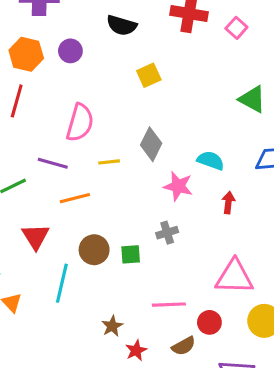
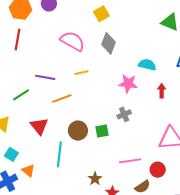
pink semicircle: (80, 123) -> (73, 41), moved, turned -70
gray diamond: (151, 144) -> (108, 43), moved

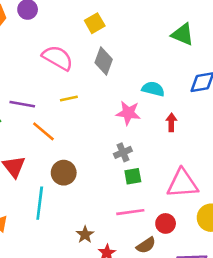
orange line: (62, 98) -> (43, 131), turned 60
green square: (102, 131) -> (133, 176), moved

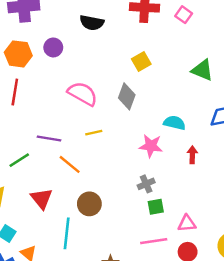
yellow square: (95, 23) -> (141, 61), moved
pink triangle: (182, 184) -> (187, 223), moved, size x0.6

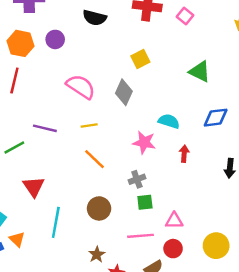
orange line: (70, 164) -> (94, 159), moved
brown circle: (89, 204) -> (99, 208), moved

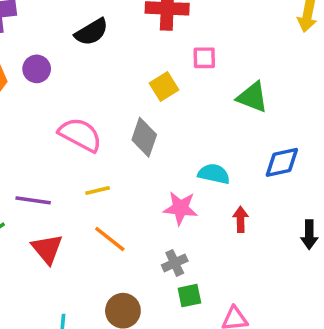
pink square: (185, 16) -> (204, 58), moved, turned -35
black semicircle: (95, 18) -> (91, 32), turned -40
red triangle: (34, 187) -> (47, 249), moved

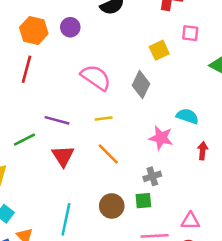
green square: (189, 296) -> (143, 201), moved

